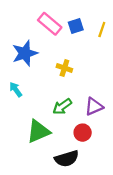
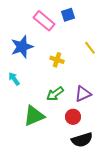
blue square: (76, 26) -> (68, 15), moved
yellow line: (102, 29) -> (90, 48), moved, turned -56
black semicircle: (67, 159) -> (82, 140), moved

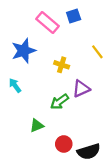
purple triangle: (83, 94) -> (81, 89), moved
green triangle: (34, 116) -> (37, 126), size x0.6
red circle: (73, 117) -> (64, 144), moved

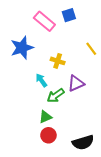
cyan arrow: (15, 85) -> (41, 80), moved
green triangle: (37, 126) -> (45, 117), moved
red circle: (64, 144) -> (48, 135), moved

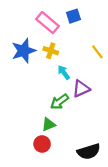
yellow cross: (58, 61) -> (51, 51), moved
cyan arrow: (41, 80) -> (64, 72), moved
red circle: (48, 135) -> (42, 144), moved

